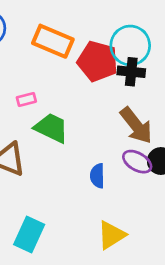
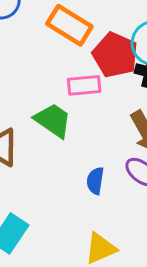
pink rectangle: (26, 99) -> (84, 85), moved, size x1.5

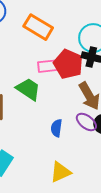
red pentagon: (115, 55) -> (68, 64), moved

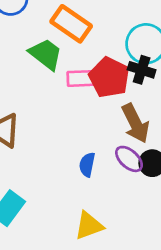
green trapezoid: (28, 89) -> (46, 54), moved

